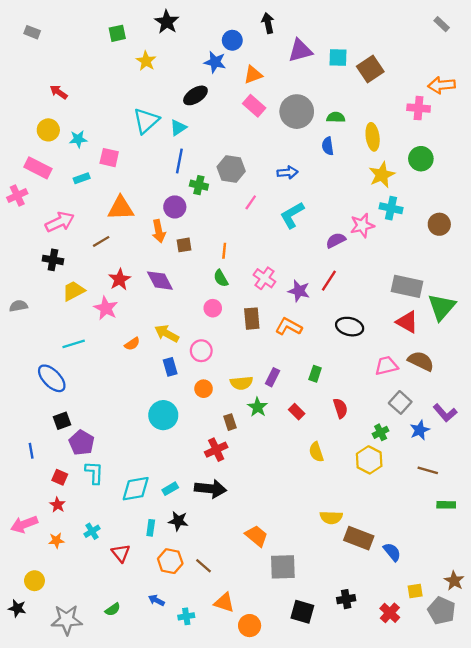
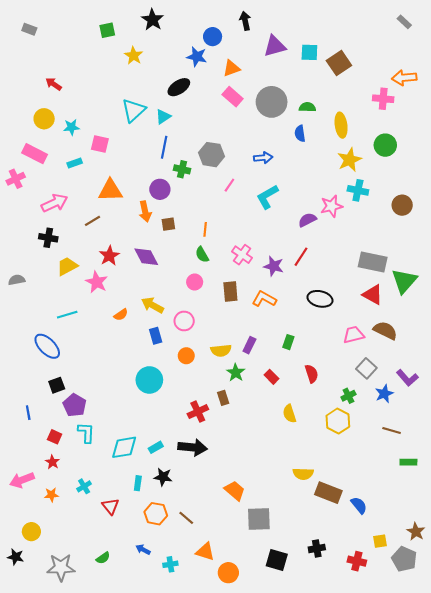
brown rectangle: (230, 422) -> (223, 398), moved
red cross: (390, 613) -> (357, 561), turned -30

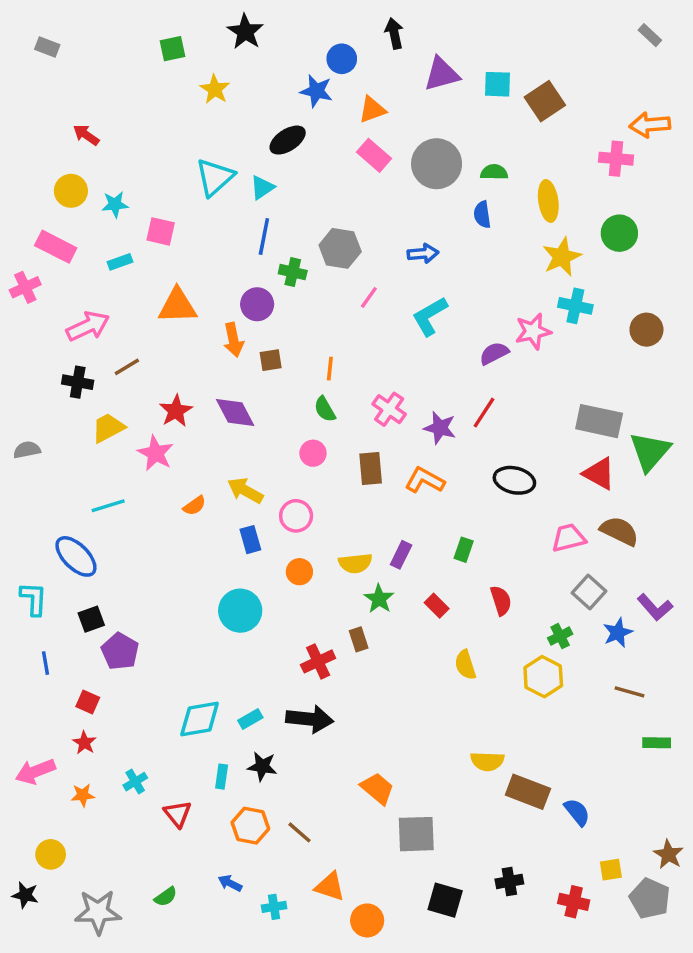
brown line: (92, 221) -> (127, 367), moved
cyan L-shape: (86, 433) -> (34, 599), moved

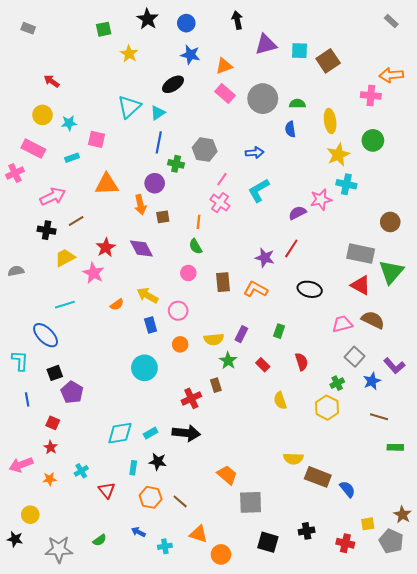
blue circle: (342, 59) -> (186, 23), moved
brown circle: (646, 330) -> (390, 222), moved
pink cross: (389, 409) -> (220, 203), moved

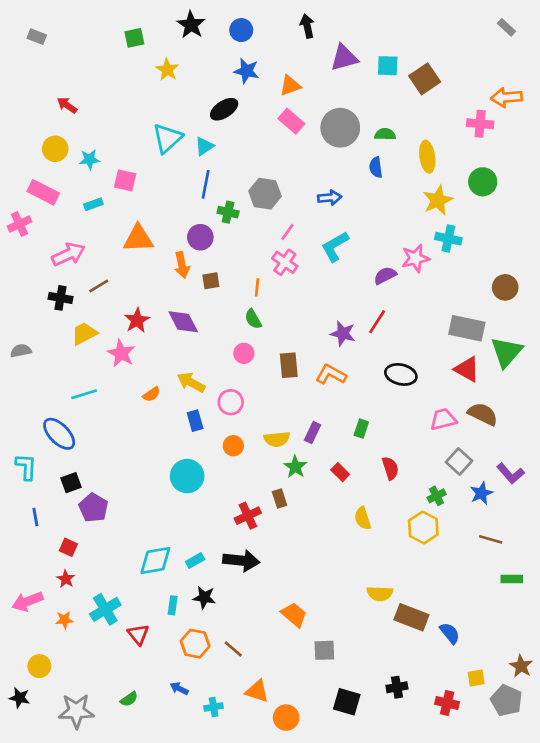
cyan cross: (81, 471) -> (105, 609), size x1.6
gray square: (251, 502) -> (324, 650), size x0.7

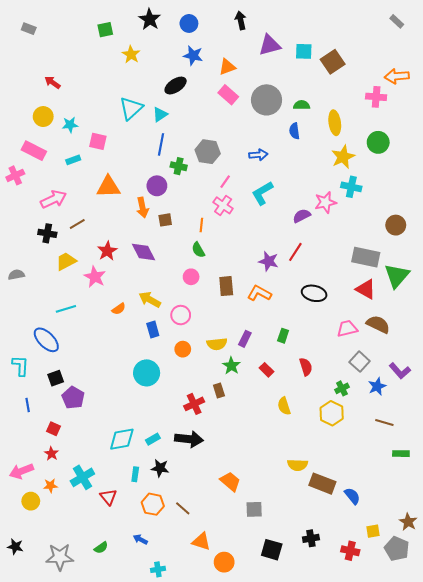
yellow circle: (39, 666) -> (31, 501), moved
cyan cross: (214, 707) -> (158, 569), moved

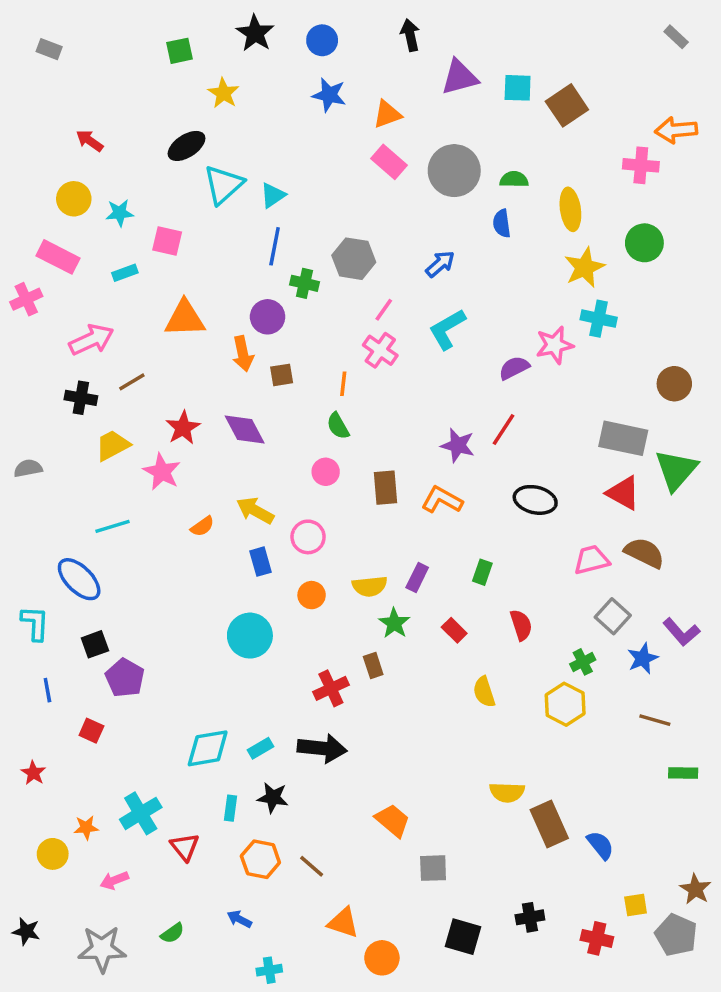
black ellipse: (176, 86) -> (187, 146), moved
blue arrow: (258, 155) -> (440, 264), turned -36
red star: (51, 454) -> (33, 773), moved
pink arrow: (21, 471) -> (114, 880), moved, size x0.7
brown rectangle: (322, 484) -> (549, 824), turned 45

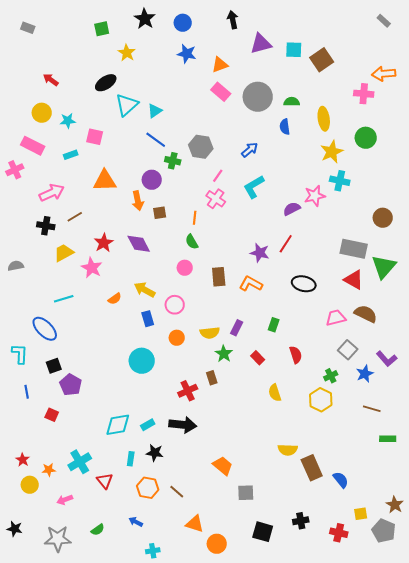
blue line: (275, 246) -> (156, 140), turned -65
red star: (33, 773) -> (23, 460), moved

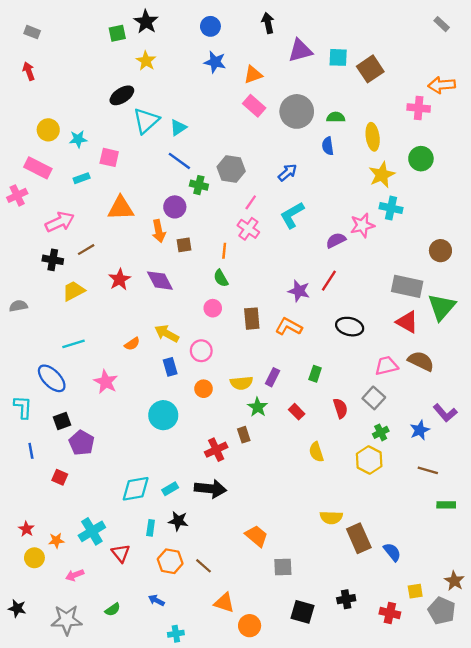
black star: (145, 19) -> (146, 22), moved
red arrow: (51, 80) -> (29, 71), moved, turned 35
pink star: (92, 268) -> (106, 382), moved
gray square: (348, 350) -> (374, 398), moved

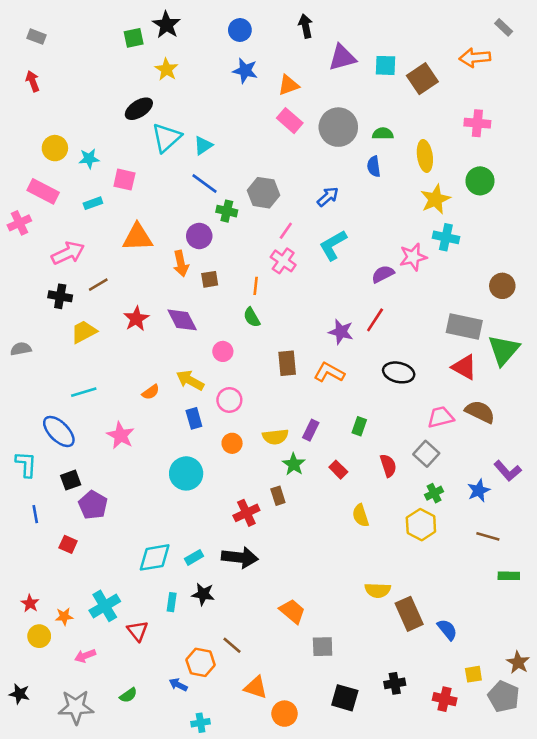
orange arrow: (442, 85) -> (475, 58), moved
pink circle: (213, 308) -> (223, 351), moved
orange hexagon: (170, 561) -> (201, 662), moved

